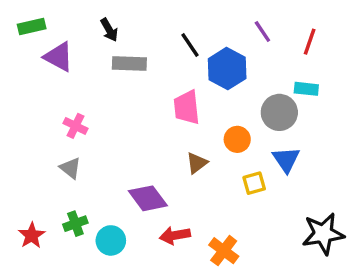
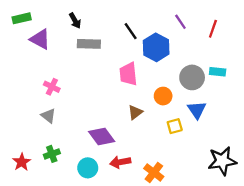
cyan rectangle: (306, 89) -> (218, 72), moved
cyan circle: (111, 240) -> (88, 168), moved

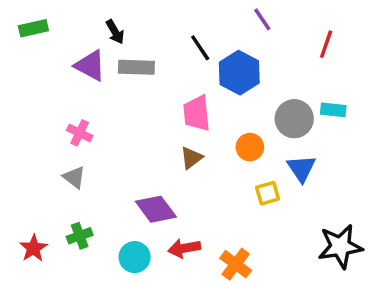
purple line: (180, 22) -> (262, 19), moved
purple triangle: (40, 39) -> (90, 65), moved
brown triangle: (135, 112) -> (191, 158), moved

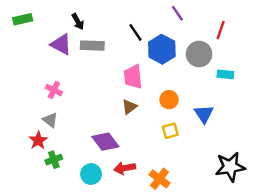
gray circle: (294, 119) -> (199, 54), moved
yellow square: (268, 193) -> (170, 131), moved
red star: (33, 248) -> (38, 140), moved

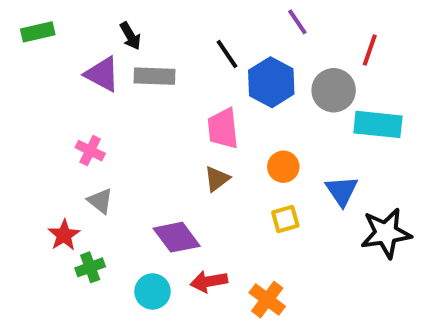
cyan rectangle: (225, 74) -> (378, 124), size x1.6
gray triangle: (50, 120) -> (100, 201), moved
black star: (230, 167) -> (386, 233), moved

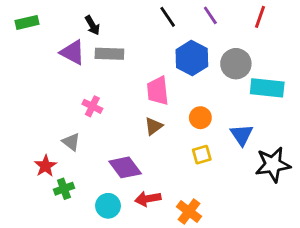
red line: (370, 50) -> (260, 17), moved
black line: (227, 54) -> (168, 17), moved
pink cross: (90, 151) -> (92, 106), moved

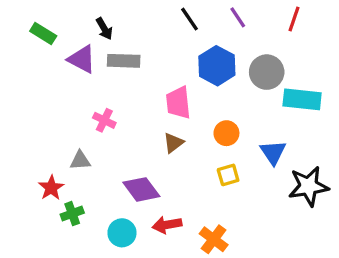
green rectangle: (27, 22) -> (43, 33), moved, turned 45
gray triangle: (71, 142) -> (80, 160), turned -42

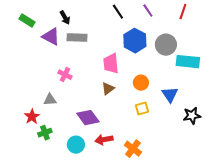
black star: (308, 186) -> (192, 116), size x0.7

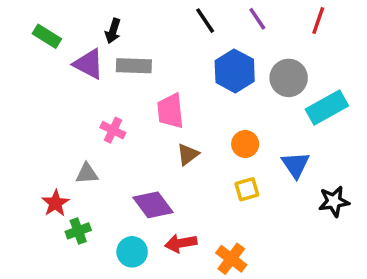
black arrow: (65, 18) -> (113, 31), turned 48
cyan rectangle: (188, 62) -> (327, 107), turned -35
pink trapezoid: (111, 64) -> (170, 111), moved

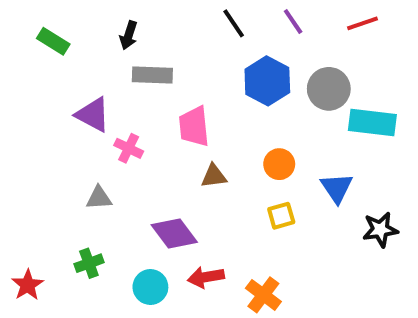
red line: (318, 21) -> (362, 23), turned 52
purple triangle: (89, 64) -> (93, 115), moved
cyan rectangle: (327, 107) -> (372, 123), turned 36
brown triangle: (188, 154) -> (214, 176), turned 30
red star: (56, 203) -> (28, 285), moved

